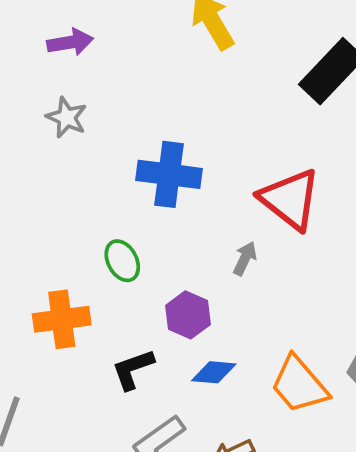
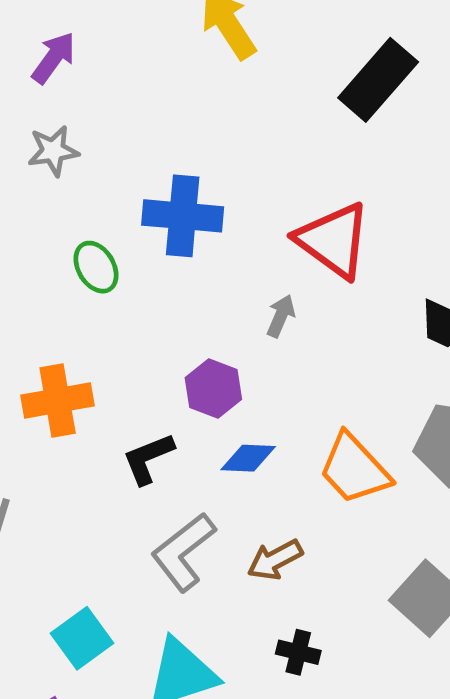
purple arrow: (70, 42) -> (54, 58), turned -42
gray star: (67, 117) -> (53, 151), turned -30
green ellipse: (122, 261) -> (96, 267), moved

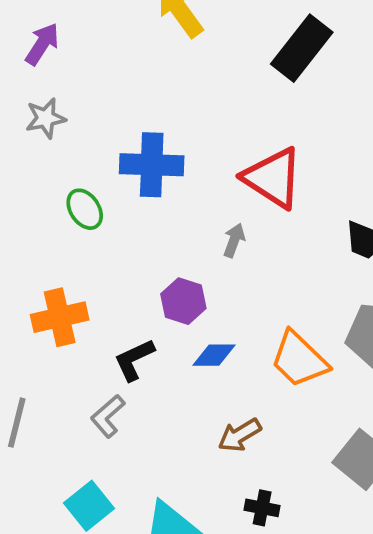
gray L-shape: (183, 552) -> (108, 416), moved, size x0.7

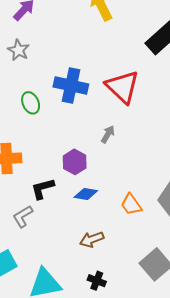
gray star: (46, 118) -> (18, 50), turned 30
red triangle: (273, 178) -> (123, 87), moved
orange trapezoid: (299, 359) -> (131, 205), size x0.7

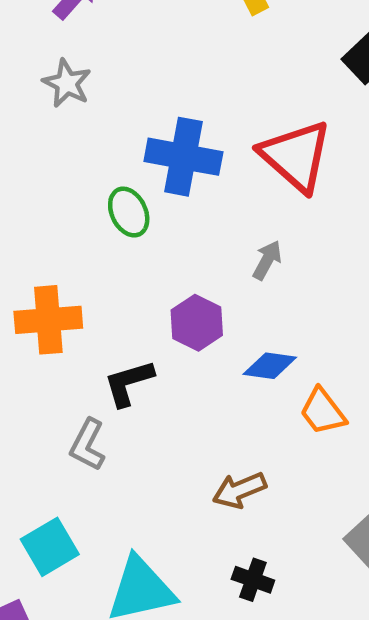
green ellipse: (31, 103) -> (129, 212), moved
blue diamond: (86, 194) -> (270, 366), moved
gray L-shape: (23, 216) -> (88, 445), turned -30

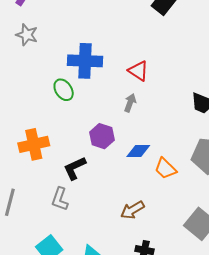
red triangle: (296, 156) -> (138, 71), moved, size x0.6

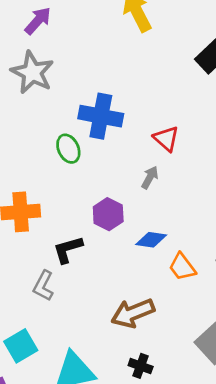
gray star: (27, 35) -> (32, 72), size x1.5
brown arrow: (132, 210) -> (133, 313), size x1.4

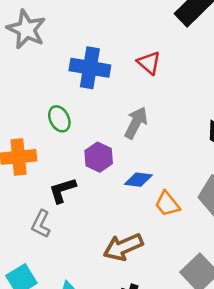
red triangle: (166, 139) -> (149, 63), moved
green ellipse: (68, 149) -> (59, 119), moved
gray arrow: (150, 177) -> (136, 123), size x1.5

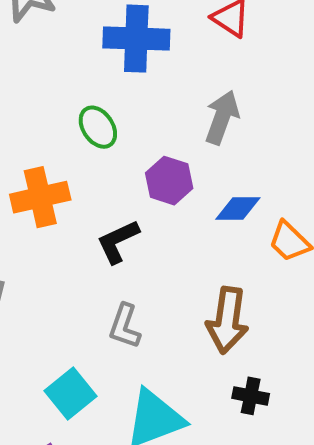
gray L-shape: (41, 224) -> (125, 326), moved
brown arrow: (123, 247) -> (227, 320), turned -51

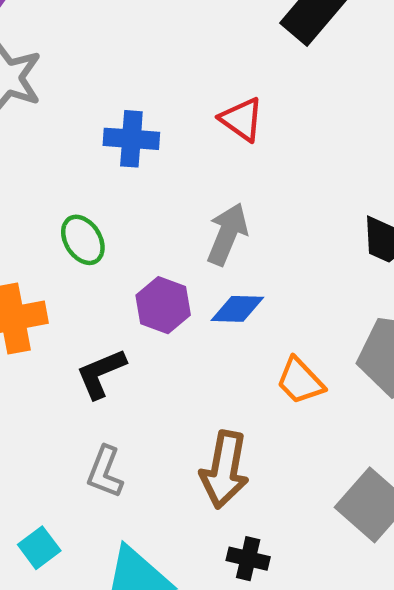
blue cross: (136, 39) -> (131, 139), size x0.7
blue diamond: (238, 209) -> (237, 309), moved
cyan square: (70, 393) -> (39, 548), size x0.7

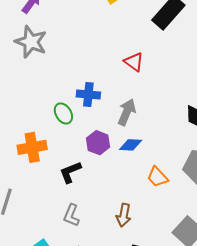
blue cross: (131, 139) -> (88, 94), moved
brown arrow: (225, 470) -> (124, 215), size x0.7

